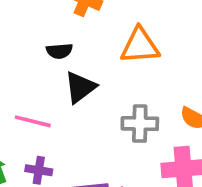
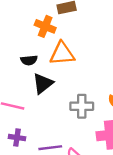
orange triangle: (140, 46) -> (62, 54), moved

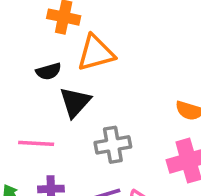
gray cross: (82, 106) -> (113, 145), moved

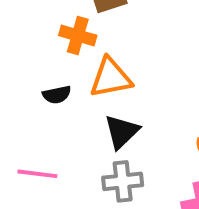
black triangle: (75, 102) -> (122, 132), moved

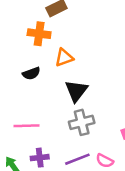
orange triangle: (111, 78) -> (64, 58), size x0.7

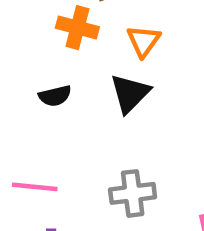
orange triangle: (64, 58) -> (143, 41), moved, turned -42
black triangle: (76, 91) -> (130, 93), moved

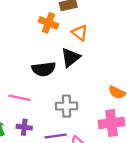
orange triangle: (143, 41) -> (80, 33), turned -35
black semicircle: (55, 96) -> (44, 69), moved, size x1.5

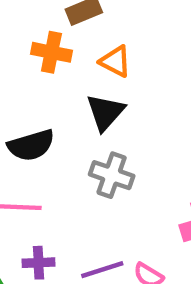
black semicircle: (44, 69) -> (31, 145), moved
gray cross: (67, 106) -> (112, 175), moved, turned 30

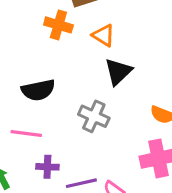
black triangle: (105, 112) -> (118, 72), moved
purple cross: (39, 263) -> (47, 167), moved

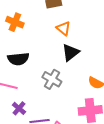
orange cross: (58, 25) -> (15, 22), moved
purple cross: (47, 167) -> (19, 108), turned 32

